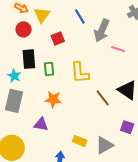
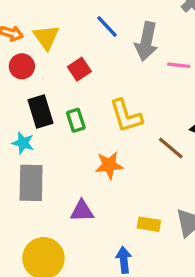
orange star: (53, 99) -> (109, 165), moved

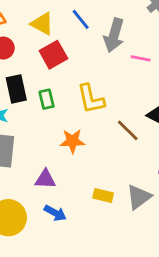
yellow triangle: (46, 37) -> (42, 24), moved, turned -30
red square: (79, 69) -> (53, 55), size x1.4
blue arrow: (124, 260) -> (55, 213), moved, turned 120

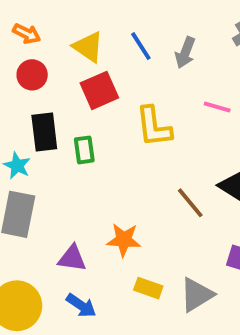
gray arrow: (114, 35) -> (185, 53), moved, size x0.7
yellow L-shape: (91, 99) -> (154, 127), moved
orange star: (72, 141) -> (124, 240), moved

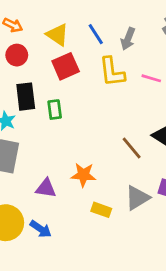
yellow L-shape: (154, 127) -> (112, 72), moved
gray triangle: (197, 295) -> (137, 198), moved
blue arrow: (81, 306) -> (41, 229), moved

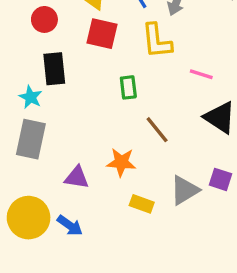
red square: (66, 66) -> (102, 34), turned 36
pink line: (151, 78) -> (201, 74), moved
green rectangle: (55, 110) -> (128, 87), moved
brown line: (132, 148) -> (157, 130), moved

